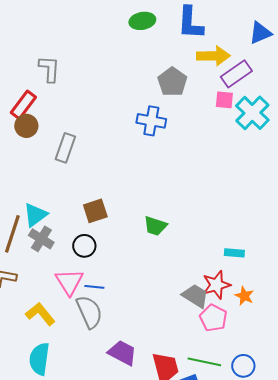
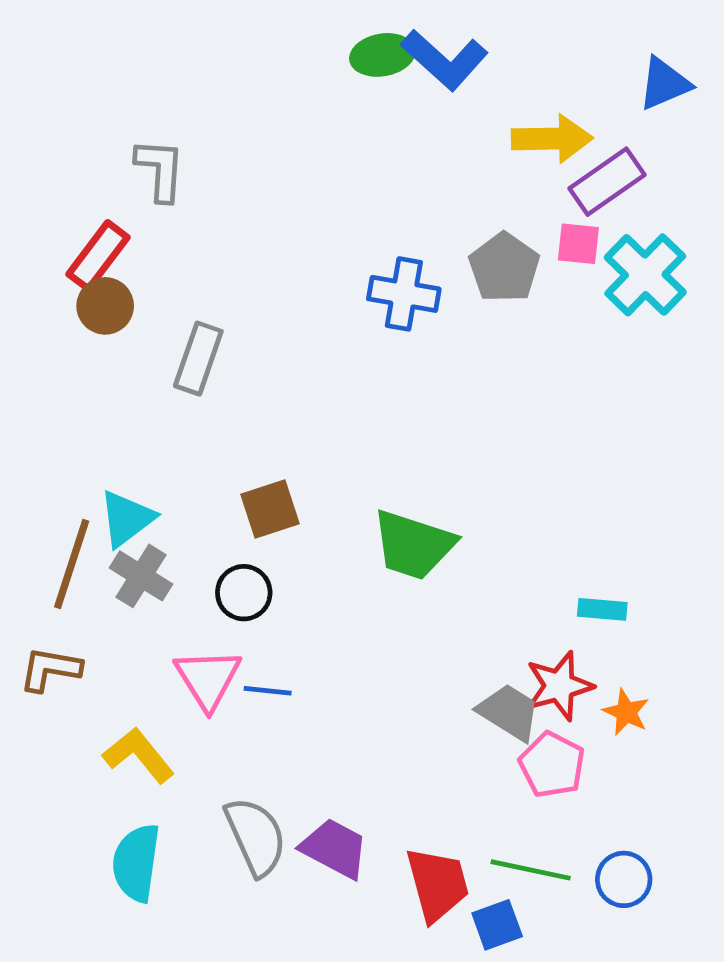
blue L-shape: (190, 23) -> (444, 60), moved, turned -51
gray pentagon: (172, 82) -> (504, 268), moved
green trapezoid: (155, 226) -> (413, 545), size x1.5
gray semicircle: (89, 312) -> (256, 836), moved

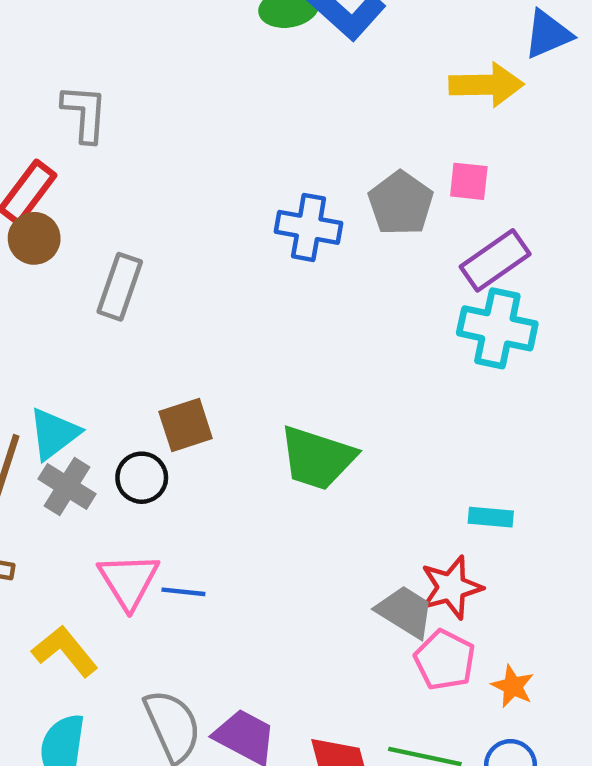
yellow arrow: (552, 139) -> (486, 85), moved
purple rectangle: (607, 182) -> (495, 260), moved
cyan cross: (645, 275) -> (497, 328), moved, turned -32
black circle: (244, 593) -> (142, 478), moved
orange star: (626, 712) -> (513, 686), moved

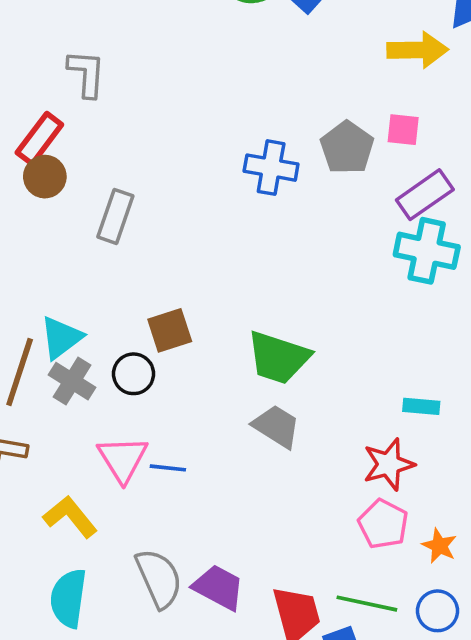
gray trapezoid: (405, 612) -> (276, 426), moved

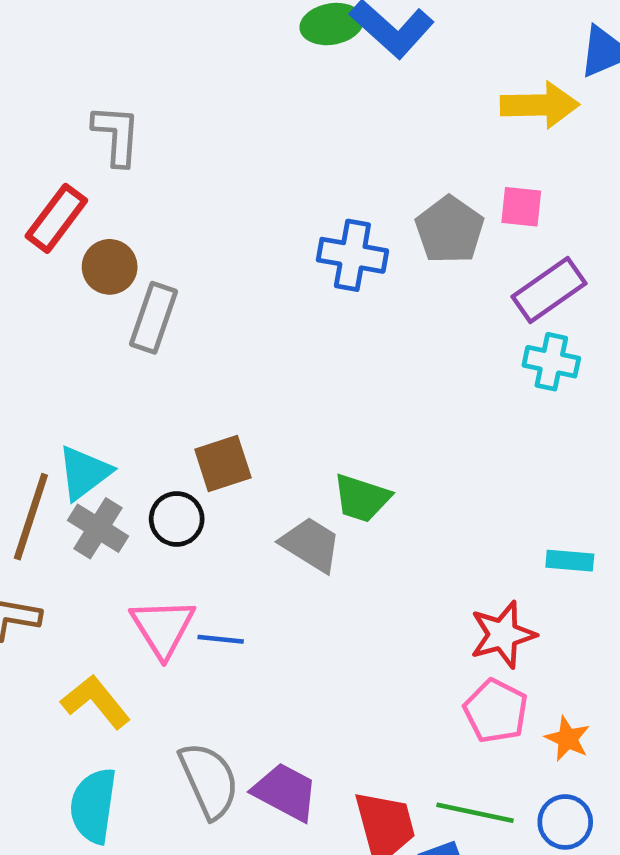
brown circle: (45, 177) -> (110, 267), moved
cyan cross: (427, 251) -> (551, 362), size x0.7
green trapezoid: (278, 358) -> (362, 498), size x0.7
cyan rectangle: (421, 406) -> (570, 561), moved
gray trapezoid: (276, 426) -> (311, 544), moved

